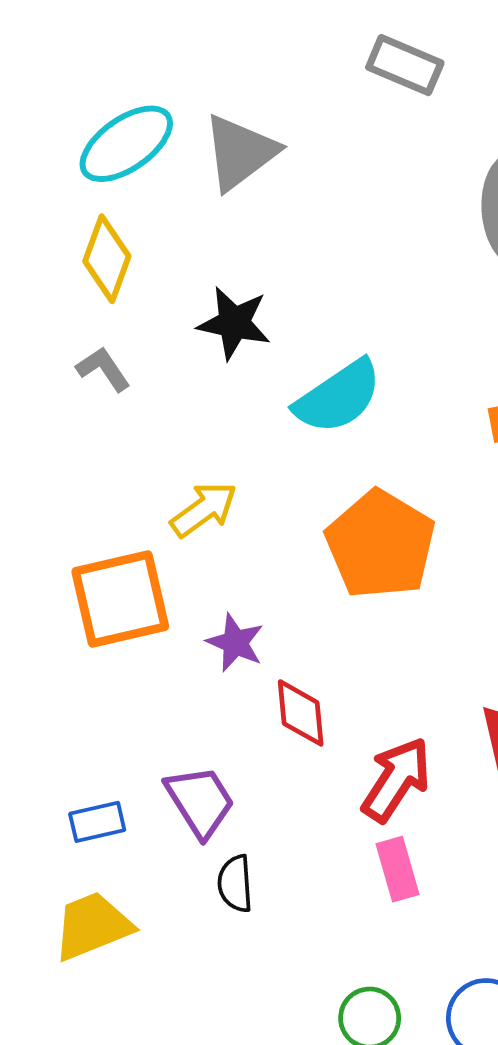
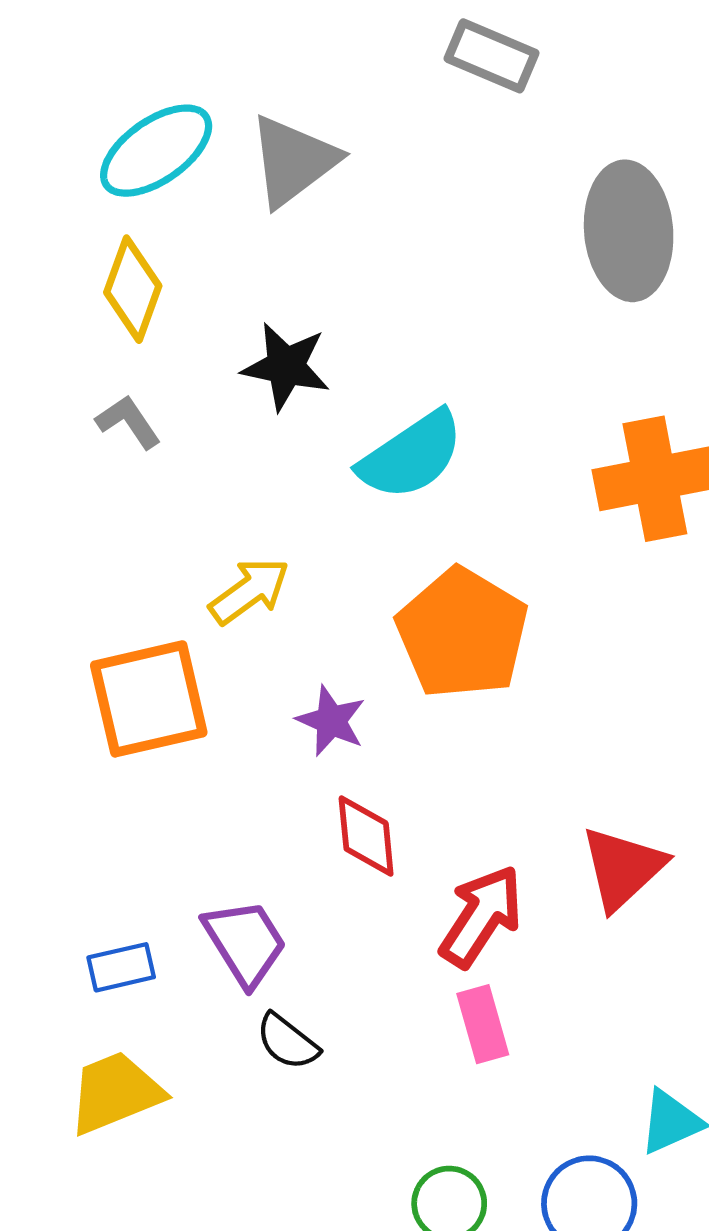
purple star: (235, 643) -> (331, 721), moved
black semicircle: (235, 884) -> (287, 1042), turned -48

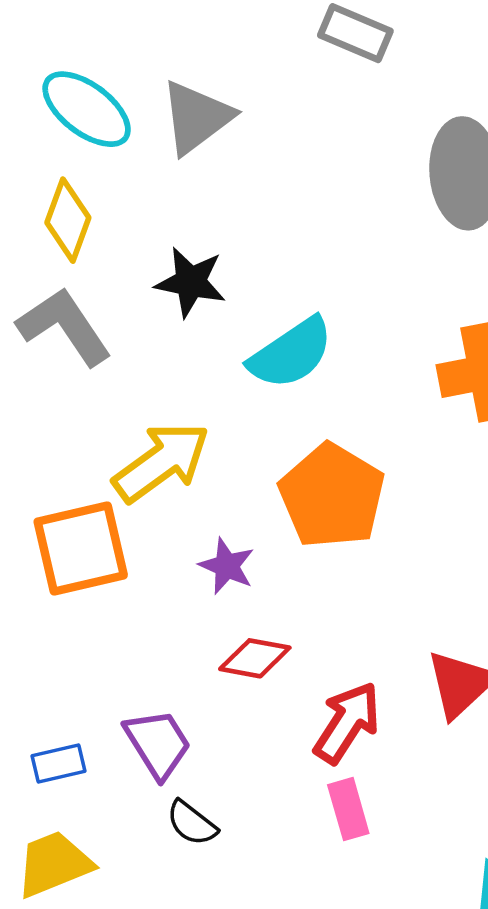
cyan ellipse: (156, 151) -> (87, 109), turned 72
gray L-shape: (128, 422) -> (64, 326), size x1.8
yellow arrow: (249, 591) -> (161, 462), size x1.5
red diamond: (366, 836) -> (255, 658), turned -74

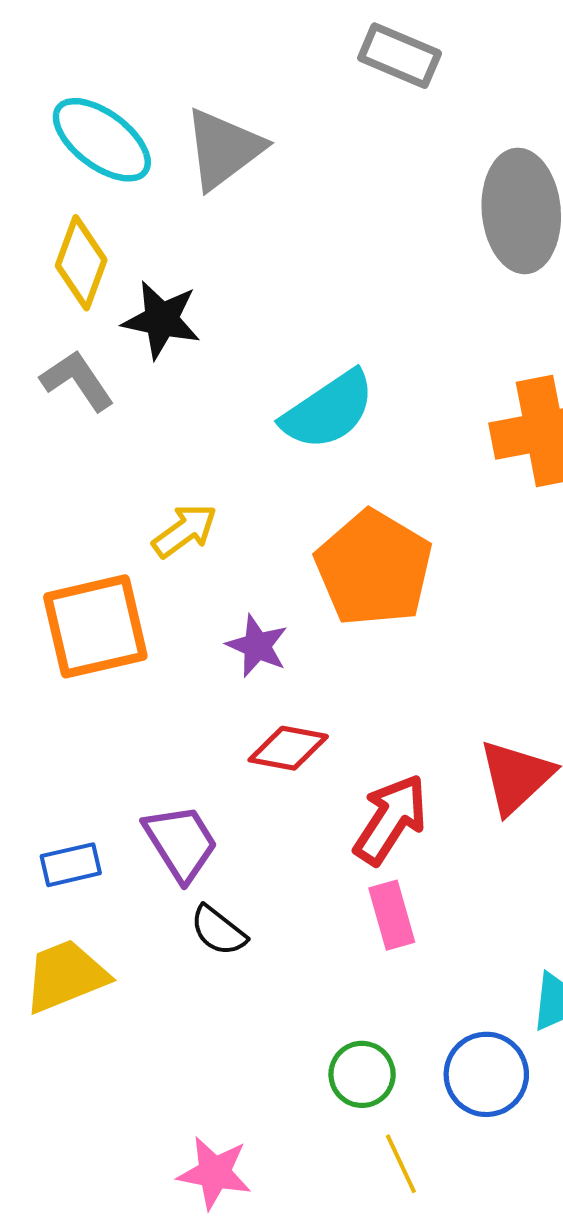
black star: (191, 282) -> (161, 320), moved
gray L-shape: (64, 326) -> (77, 381), size x0.7
yellow arrow: (161, 462) -> (185, 531), size x0.6

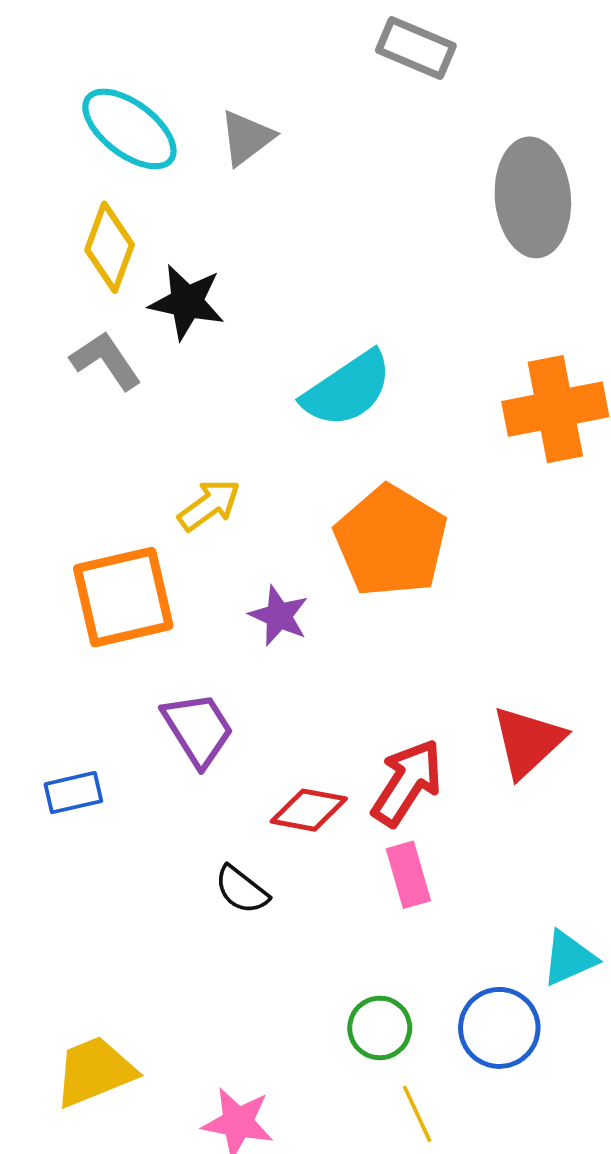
gray triangle: (224, 149) -> (247, 138), size x0.7
red diamond: (288, 748) -> (309, 810), moved
purple trapezoid: (181, 843) -> (198, 729), moved
blue rectangle: (71, 865) -> (73, 793), moved
yellow trapezoid: (66, 976) -> (95, 1072), moved

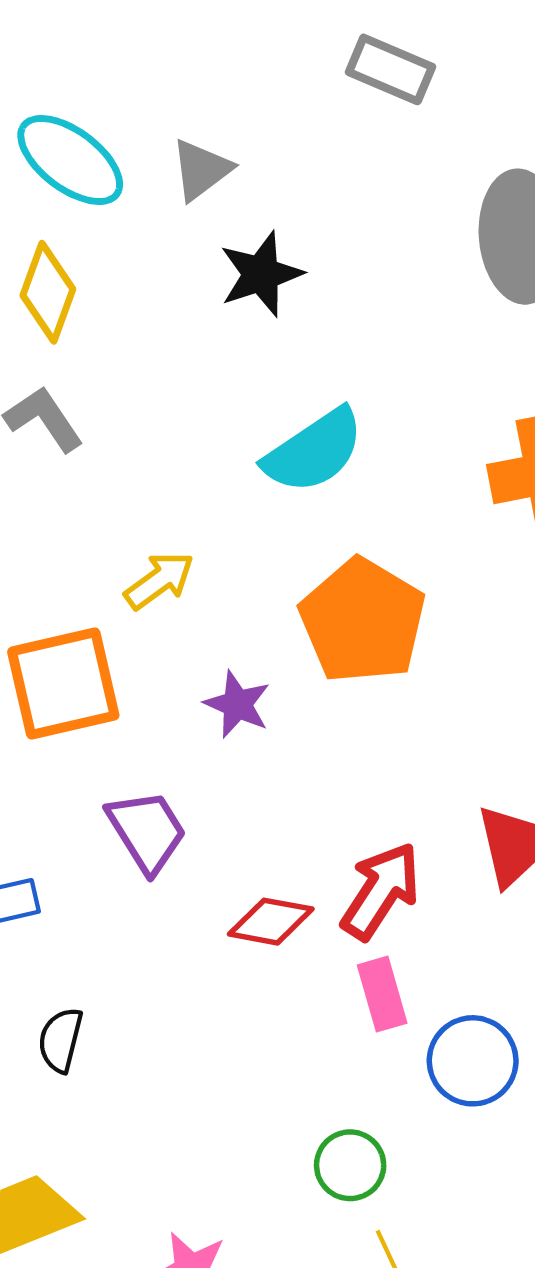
black star: (187, 302) -> (261, 274), moved, turned -30
black semicircle: (242, 890) -> (60, 1040), moved, turned 66
blue circle: (499, 1028) -> (473, 1061), moved

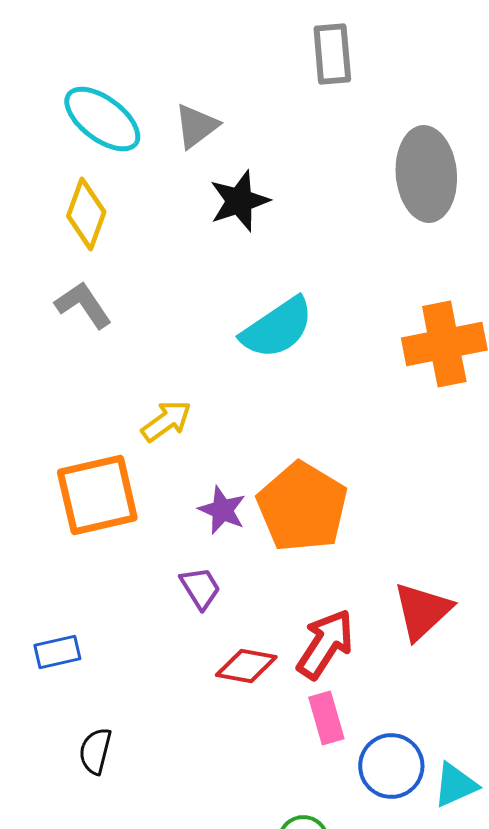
gray rectangle: (390, 69) -> (332, 54), turned 62
orange pentagon: (363, 621) -> (302, 507), moved
purple trapezoid: (147, 831) -> (200, 588), moved, size x0.7

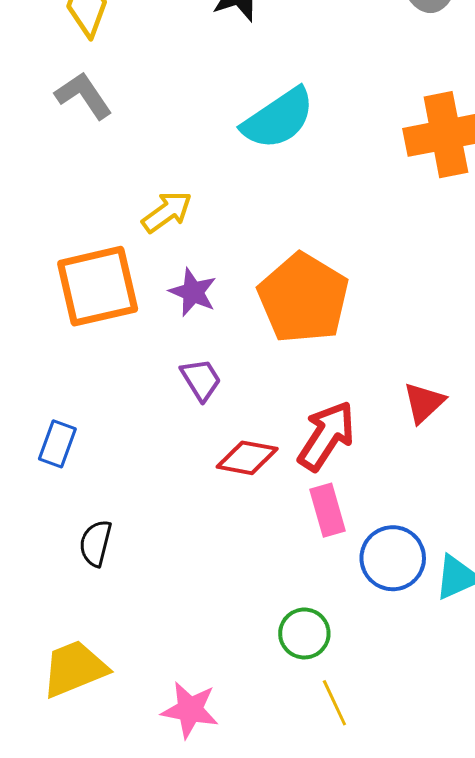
purple star: (222, 510) -> (193, 292), moved
red triangle: (422, 611) -> (424, 403), size x0.7
blue rectangle: (57, 652) -> (57, 444), turned -57

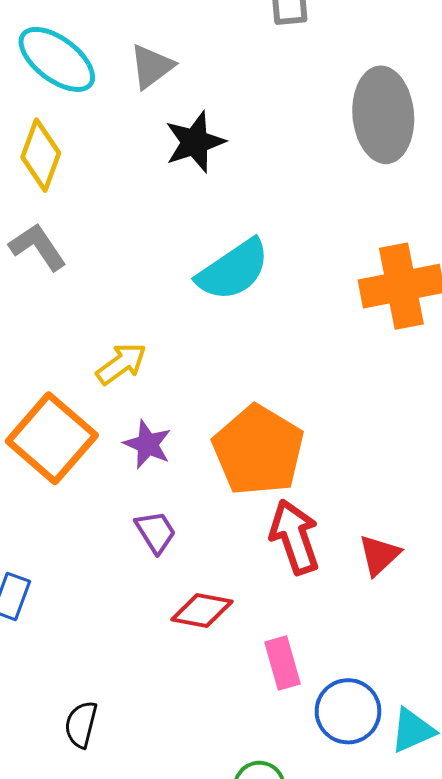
orange square: (98, 286) -> (52, 438), turned -36
red arrow: (326, 436) -> (295, 537), moved, turned -52
black semicircle: (96, 543) -> (81, 724), moved

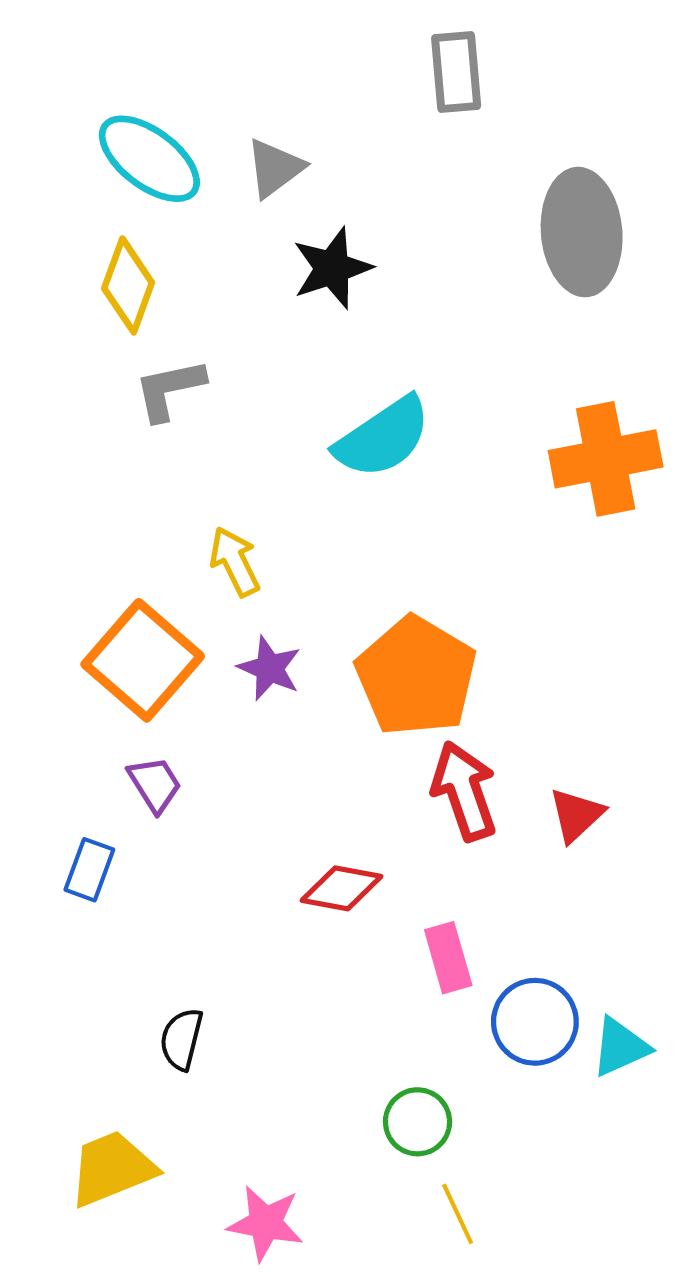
gray L-shape: (38, 247) -> (169, 389), moved, turned -68
yellow arrow: (121, 364) -> (235, 562), turned -80
purple trapezoid: (156, 532) -> (155, 784), moved

